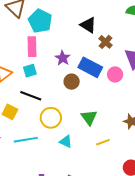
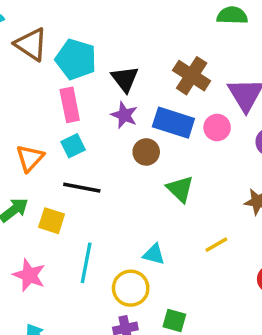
black triangle: (88, 25) -> (125, 79), moved, turned 30
brown cross: (105, 42) -> (192, 76), size x1.5
green triangle: (89, 117) -> (180, 189), moved
yellow circle: (51, 118) -> (131, 288), moved
cyan line: (26, 140) -> (86, 263), turned -60

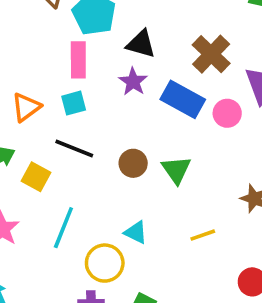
black triangle: (125, 79) -> (141, 44), turned -48
brown circle: (146, 152) -> (133, 163), moved

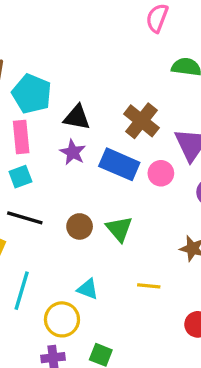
yellow line: (203, 235) -> (149, 286), turned 30

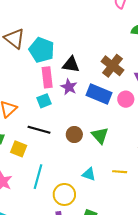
pink rectangle: (21, 137) -> (47, 77), moved
cyan square: (20, 177) -> (44, 101), moved
cyan triangle: (88, 289) -> (89, 174), moved

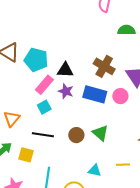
pink rectangle: (47, 77) -> (44, 85), turned 54

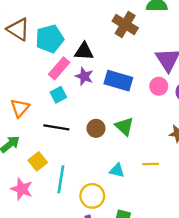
cyan pentagon: (36, 60) -> (50, 39), turned -30
brown cross: (104, 66) -> (125, 25), moved
pink circle: (120, 96) -> (159, 86), moved
yellow square: (26, 155) -> (38, 161), moved, turned 35

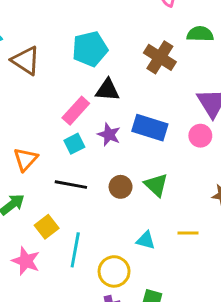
cyan pentagon: (50, 39) -> (90, 49), moved
purple star: (84, 76) -> (109, 135), moved

